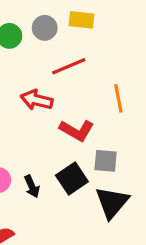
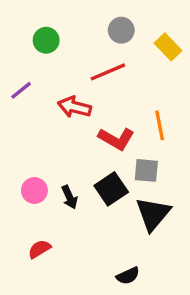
yellow rectangle: (82, 20) -> (168, 47), moved, turned 40
gray circle: (45, 28) -> (121, 30), moved
orange line: (118, 98) -> (160, 125), moved

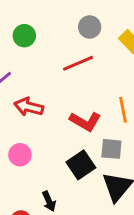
red arrow: (74, 107) -> (29, 107), moved
pink circle: (34, 191) -> (20, 155), moved
black arrow: (69, 197) -> (49, 201), moved

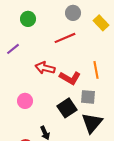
red arrow: (29, 107) -> (45, 68), moved

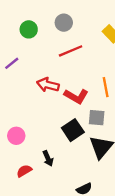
gray circle: (73, 13) -> (64, 23), moved
pink circle: (25, 101) -> (16, 136), moved

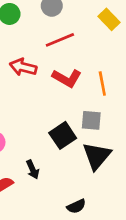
red arrow: (48, 85) -> (23, 67), moved
red L-shape: (76, 96) -> (67, 78), moved

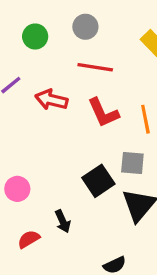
red line: (60, 40) -> (95, 67), turned 32
red L-shape: (67, 78) -> (103, 113), turned 36

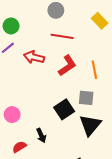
green circle: (35, 36) -> (11, 26), moved
red L-shape: (103, 113) -> (67, 66), turned -100

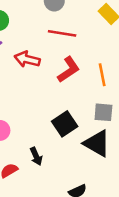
gray square: (86, 98) -> (103, 112), moved
black triangle: (90, 125) -> (97, 143), turned -40

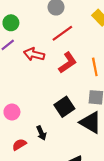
red line: (62, 33) -> (62, 33), turned -45

